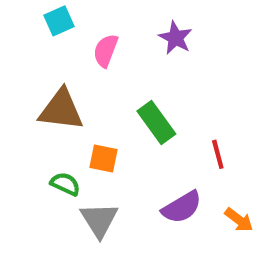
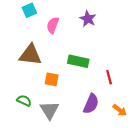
green rectangle: (156, 123) -> (78, 61), turned -42
green semicircle: (65, 184) -> (24, 101), moved
purple semicircle: (182, 207) -> (91, 104), turned -36

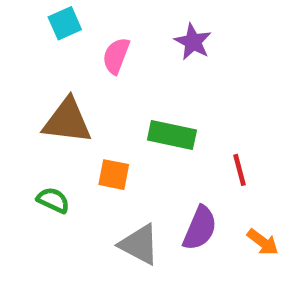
green semicircle: (24, 101) -> (53, 200), moved
gray triangle: (50, 110) -> (139, 244), moved, turned -30

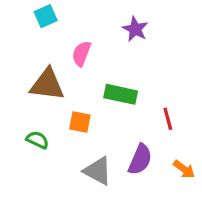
pink semicircle: (116, 56) -> (81, 54), moved

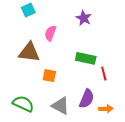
green rectangle: (121, 94) -> (86, 58), moved
green semicircle: (37, 140) -> (23, 104), moved, size x1.5
orange arrow: (184, 169) -> (106, 109), moved, turned -40

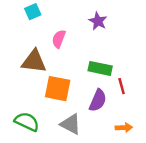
orange square: (49, 76) -> (58, 89), size x1.6
purple semicircle: (87, 99) -> (98, 100), moved

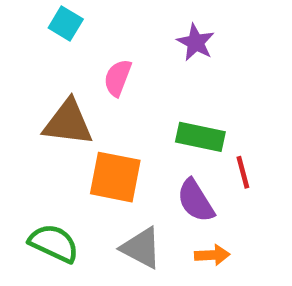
cyan square: (33, 12) -> (66, 23), turned -35
purple semicircle: (98, 100) -> (196, 201), turned 125
orange arrow: (124, 128) -> (212, 255), moved

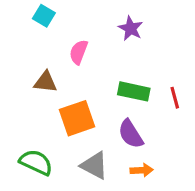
brown triangle: (68, 123) -> (45, 82), size x0.7
red line: (243, 172) -> (175, 98), moved
orange square: (115, 177) -> (77, 118), turned -30

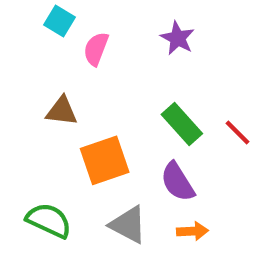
pink semicircle: (79, 52) -> (96, 49), moved
green rectangle: (134, 91) -> (182, 124), turned 36
red line: (175, 98) -> (238, 133), turned -30

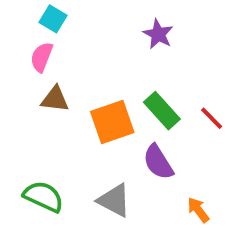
pink semicircle: (96, 49) -> (42, 57), moved
orange square: (105, 160) -> (112, 122), moved
orange arrow: (193, 231) -> (198, 210), moved, turned -124

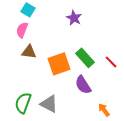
purple star: (158, 34) -> (74, 18), moved
green semicircle: (43, 197) -> (23, 103), turned -95
gray triangle: (114, 200) -> (49, 104), moved

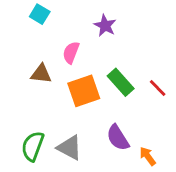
pink semicircle: (22, 30) -> (71, 53), moved
purple semicircle: (83, 85) -> (118, 138), moved

